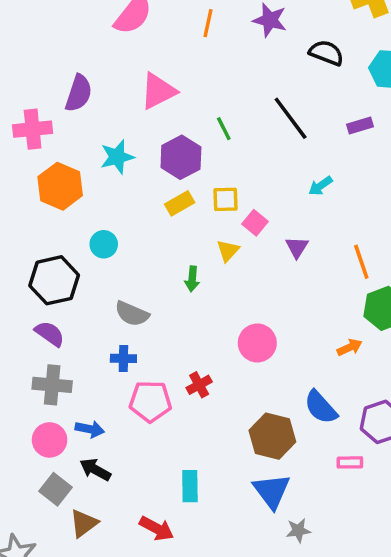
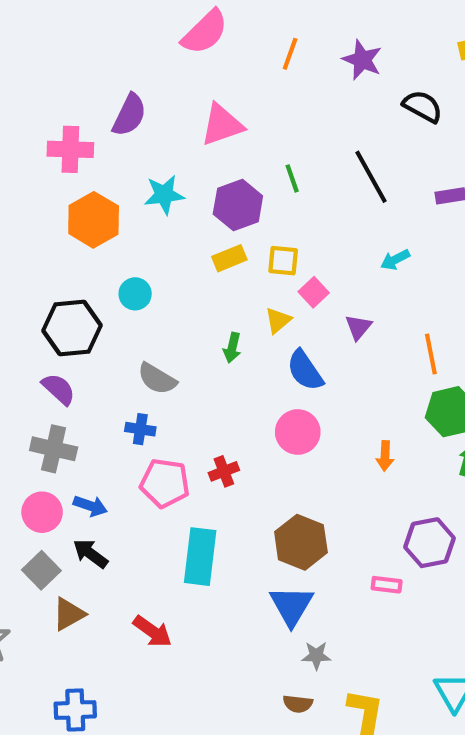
orange arrow: (350, 347) -> (385, 456), moved, turned 110
blue semicircle: (321, 407) -> (305, 370), moved
cyan rectangle: (190, 486) -> (200, 557), moved, size x1.5

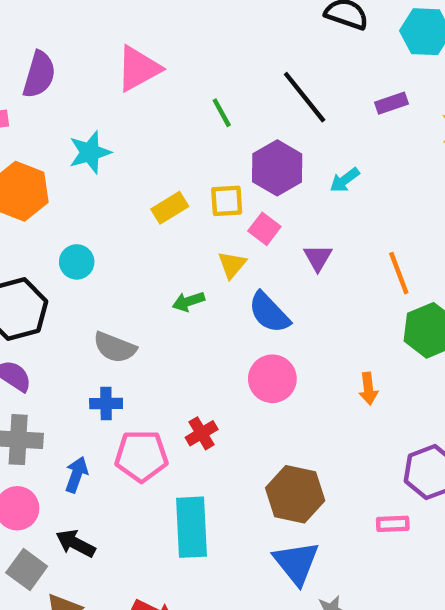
purple hexagon: (238, 205) -> (277, 168), moved
green arrow: (232, 348) -> (188, 301), turned 68
blue arrow: (90, 506) -> (76, 475), moved, turned -80

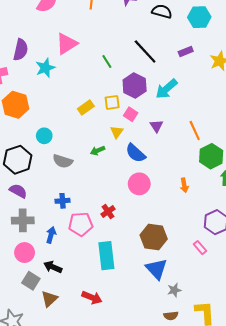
cyan star: (90, 152) -> (45, 68), moved
cyan arrow: (345, 180) -> (166, 89), size x1.6
gray semicircle: (115, 347) -> (63, 161), moved
pink rectangle: (393, 524) -> (200, 248), turned 56

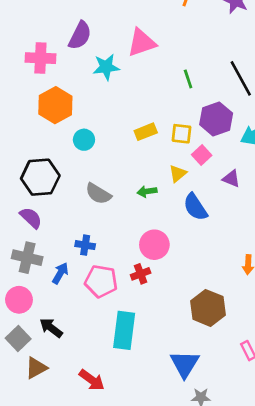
purple triangle: (156, 126) -> (231, 179), turned -48
cyan circle: (44, 136) -> (84, 140), moved
pink circle: (139, 184) -> (154, 245), moved
blue arrow: (51, 235) -> (60, 273), moved
brown hexagon: (154, 237) -> (208, 308), moved

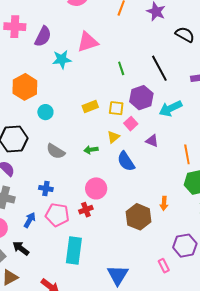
pink cross: (40, 58) -> (15, 27), moved
blue arrow: (60, 273) -> (30, 220), moved
brown hexagon: (208, 308) -> (139, 217), moved

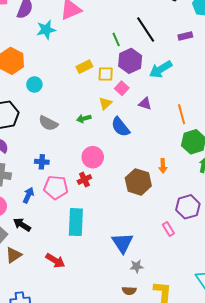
green line: (121, 68) -> (116, 39), moved
yellow rectangle: (90, 106) -> (84, 67), moved

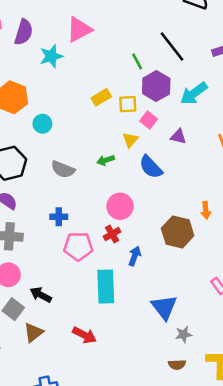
blue arrow: (28, 195) -> (135, 256), moved

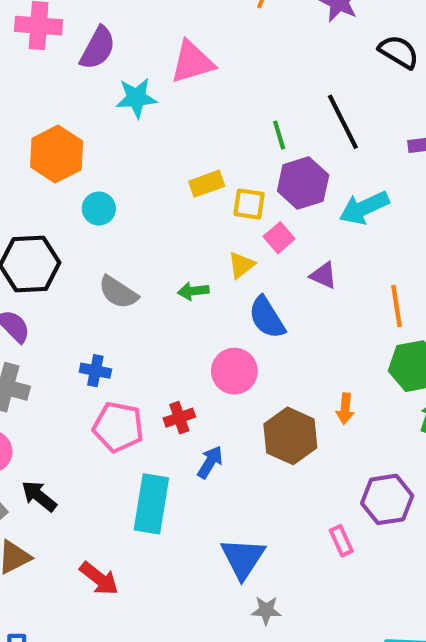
pink circle: (120, 206) -> (234, 371), moved

